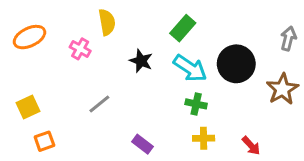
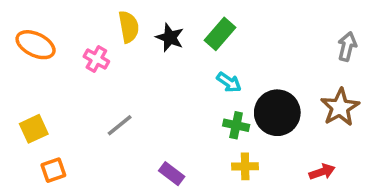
orange ellipse: (30, 37) -> (36, 45), turned 52
black star: (141, 61) -> (170, 38), moved
black circle: (236, 64) -> (277, 113), moved
cyan arrow: (190, 68) -> (229, 82), size x0.6
red arrow: (251, 146) -> (322, 172), moved, turned -66

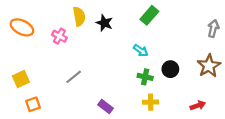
green rectangle: (220, 34) -> (149, 15), moved
black circle: (277, 113) -> (170, 69), size x0.6

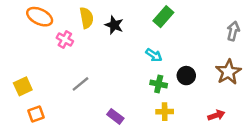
orange ellipse: (22, 27) -> (40, 17), moved

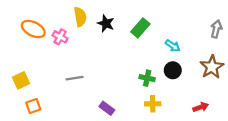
orange ellipse: (40, 17) -> (33, 29), moved
green rectangle: (163, 17) -> (140, 28), moved
cyan arrow: (154, 55) -> (173, 46), moved
gray line: (81, 84) -> (75, 78), turned 30

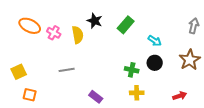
yellow semicircle: (80, 17) -> (78, 35), moved
orange square: (33, 106) -> (30, 95), turned 32

